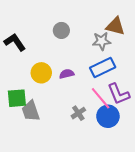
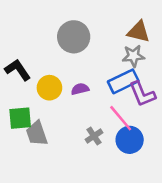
gray circle: (61, 30) -> (74, 37), size x1.6
gray star: (102, 41) -> (133, 56), moved
black L-shape: (15, 42) -> (18, 70), moved
purple L-shape: (119, 94) -> (142, 94), moved

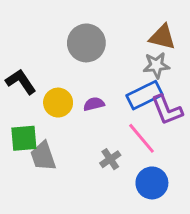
blue circle: (130, 140) -> (152, 183), moved

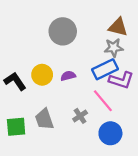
black L-shape: (21, 82) -> (15, 81), moved
purple L-shape: (167, 110) -> (121, 80), turned -50
green square: (24, 138) -> (16, 127), moved
gray trapezoid: (43, 156) -> (44, 119), moved

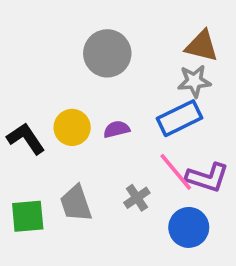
purple L-shape: (121, 80) -> (207, 177), moved

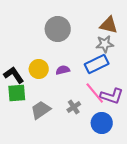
gray trapezoid: (76, 203) -> (41, 110), turned 75
green square: (28, 216) -> (17, 93), moved

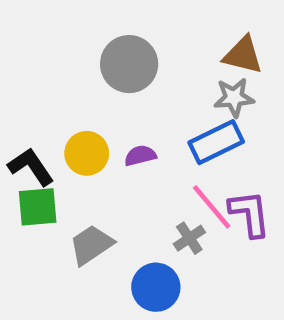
purple L-shape: (112, 96) -> (250, 214), turned -115
gray cross: (74, 107) -> (189, 238), moved
blue circle: (102, 123) -> (156, 287), moved

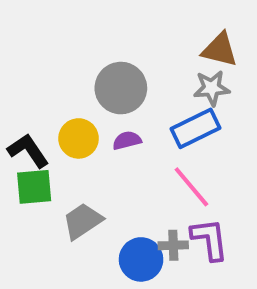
gray circle: (129, 64) -> (121, 88), moved
purple L-shape: (250, 214) -> (210, 239), moved
gray cross: (189, 238) -> (173, 245), moved, turned 32

